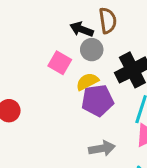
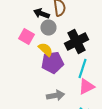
yellow semicircle: (87, 82) -> (45, 50), turned 70

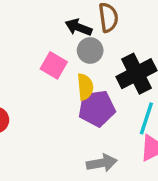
yellow semicircle: (45, 50) -> (85, 87), turned 42

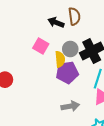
gray circle: (90, 50) -> (70, 49), moved

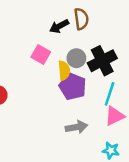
black arrow: (56, 22) -> (59, 26), turned -49
purple pentagon: (67, 72) -> (73, 87), turned 30

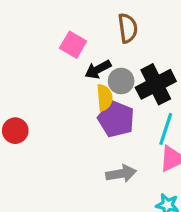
black arrow: (59, 26) -> (98, 69), moved
pink square: (41, 55) -> (73, 45), moved

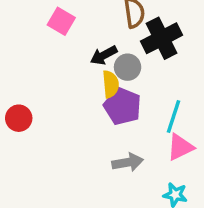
pink square: (73, 45) -> (61, 21), moved
black cross: (156, 84) -> (162, 38), moved

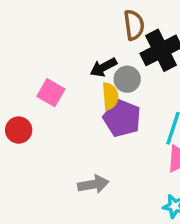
pink square: (61, 21) -> (51, 93), moved
gray arrow: (128, 162) -> (93, 184), moved

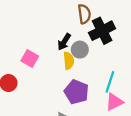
black arrow: (103, 67) -> (64, 42), turned -30
purple pentagon: (122, 118) -> (76, 92), moved

